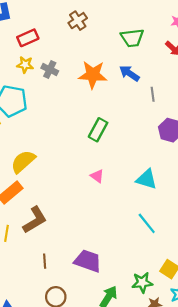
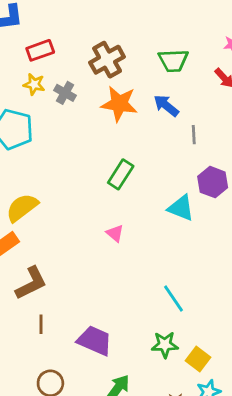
brown cross: (78, 21) -> (107, 60), moved, size x1.4
cyan triangle: (147, 179) -> (181, 208), moved
brown line: (45, 261) -> (41, 324), moved
green star: (142, 283) -> (165, 345), moved

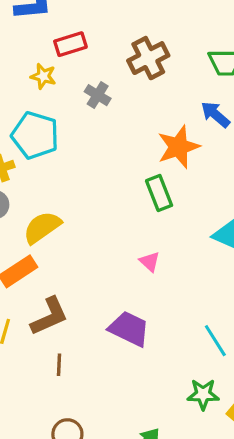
yellow star: (34, 84) -> (43, 76), moved
orange star: (119, 104) -> (178, 147), moved, turned -30
green rectangle: (121, 174) -> (159, 193), turned -56
purple trapezoid: (95, 341) -> (129, 329), moved

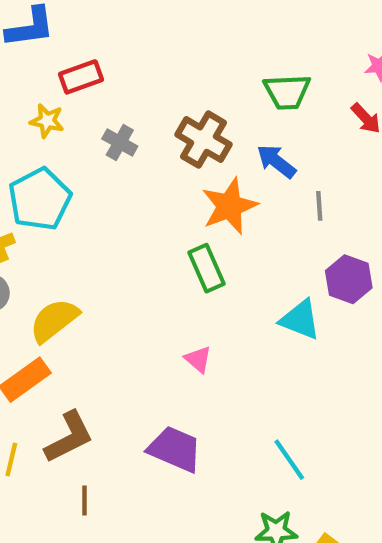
brown cross: (148, 58) -> (203, 140), moved, turned -30
cyan pentagon: (35, 135) -> (40, 199), turned 30

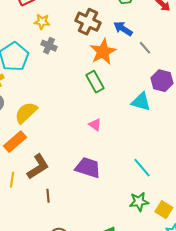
yellow star: (47, 121) -> (42, 22), moved
gray cross: (120, 143) -> (49, 46), moved
gray line: (319, 206) -> (145, 48), turned -32

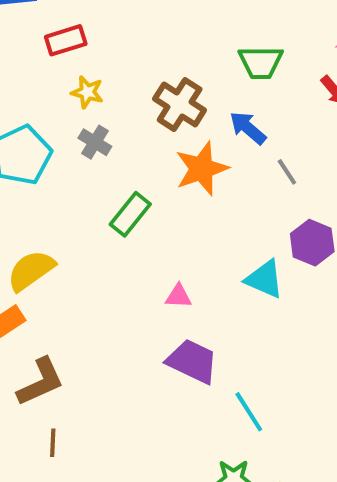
green rectangle: (95, 82) -> (130, 214), moved, turned 60
pink triangle: (95, 125) -> (178, 296), moved, turned -40
purple trapezoid: (88, 168) -> (192, 361), moved

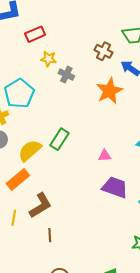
brown cross: (180, 105) -> (103, 51), moved, size x0.7
gray cross: (95, 142) -> (66, 75), moved
green rectangle: (130, 214) -> (59, 139), moved

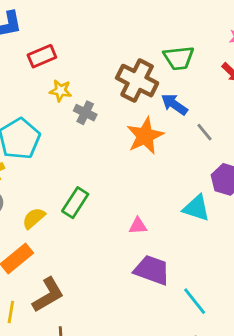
brown cross: (103, 51) -> (137, 81), size x1.6
yellow semicircle: (30, 150) -> (34, 218), size x0.7

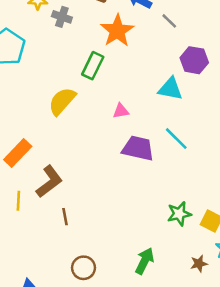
green rectangle: (75, 203) -> (93, 66), moved
yellow semicircle: (34, 218) -> (62, 101), moved, size x1.4
cyan line: (195, 301) -> (176, 139), moved

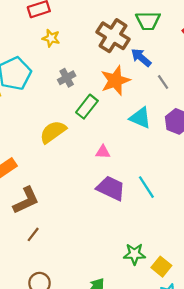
gray cross: (62, 17) -> (67, 78), moved, turned 30
cyan triangle: (170, 89) -> (140, 118), moved
brown line: (65, 217) -> (33, 234), turned 35

